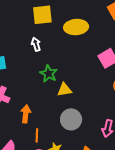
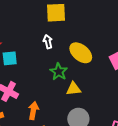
yellow ellipse: (76, 27) -> (81, 53), moved, turned 40

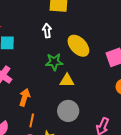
green star: (59, 72) -> (54, 62), turned 30

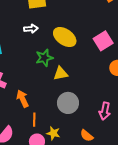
white arrow: (47, 31) -> (31, 29), turned 104
orange arrow: (25, 97) -> (22, 99), turned -30

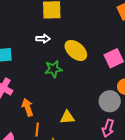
yellow triangle: (61, 73) -> (67, 117), moved
gray circle: (68, 103) -> (110, 101), moved

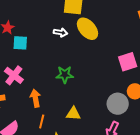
yellow ellipse: (76, 50) -> (87, 29), moved
green star: (53, 69) -> (65, 75), moved

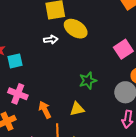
green star: (65, 75) -> (88, 81), moved
yellow triangle: (73, 114) -> (77, 109), moved

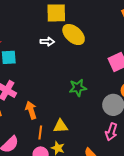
yellow triangle: (77, 109) -> (61, 126), moved

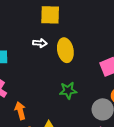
yellow ellipse: (74, 35) -> (65, 50), moved, turned 35

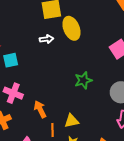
yellow ellipse: (65, 50) -> (71, 28), moved

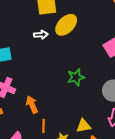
yellow ellipse: (71, 28) -> (66, 25), turned 65
yellow triangle: (72, 121) -> (84, 126), moved

